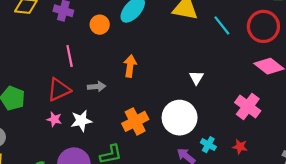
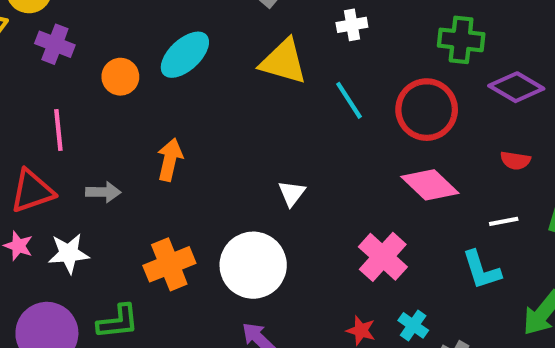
cyan cross: (208, 145) -> (413, 325), moved

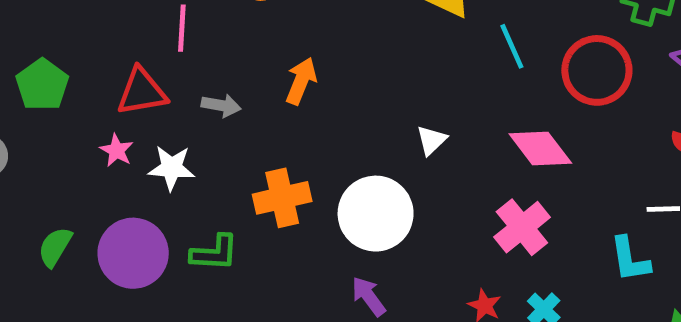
pink diamond: (430, 185) -> (540, 148), moved

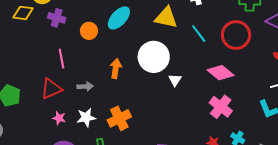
pink star: (117, 150) -> (59, 118), moved
white star: (172, 168) -> (86, 117), moved
white circle: (376, 214) -> (154, 57), moved

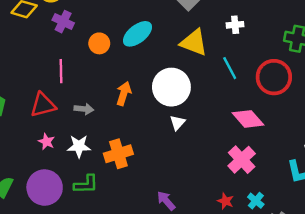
white triangle: (175, 80) -> (177, 123), moved

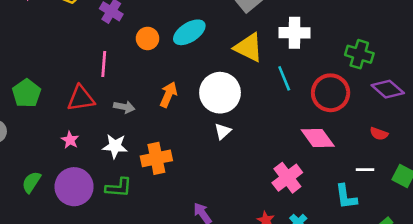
white cross: (235, 25) -> (295, 33), size x1.6
pink diamond: (248, 119) -> (318, 138), moved
pink star: (47, 142) -> (70, 140), moved

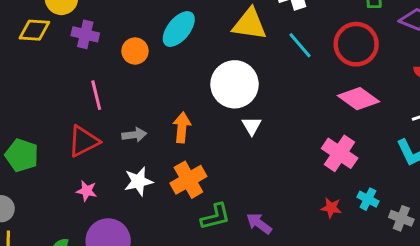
orange arrow: (168, 95) -> (182, 127), moved
green L-shape: (119, 188) -> (215, 217), moved

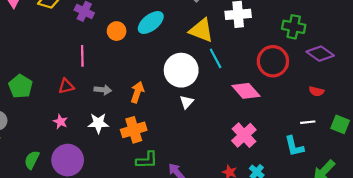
cyan line: (300, 45) -> (216, 58), moved
pink diamond: (358, 99) -> (246, 91), moved
red triangle: (84, 141) -> (66, 86), size x0.7

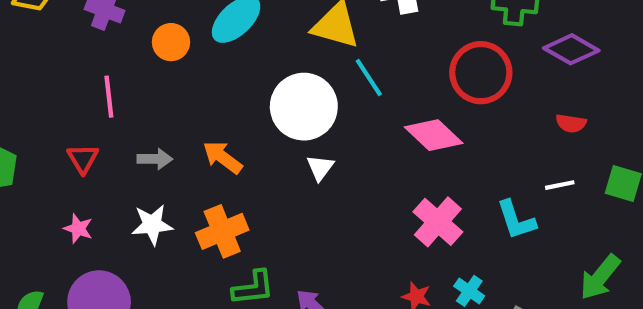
red triangle: (66, 86) -> (83, 159), turned -42
orange arrow: (137, 92) -> (223, 157), turned -66
cyan L-shape: (294, 146) -> (516, 220), moved

